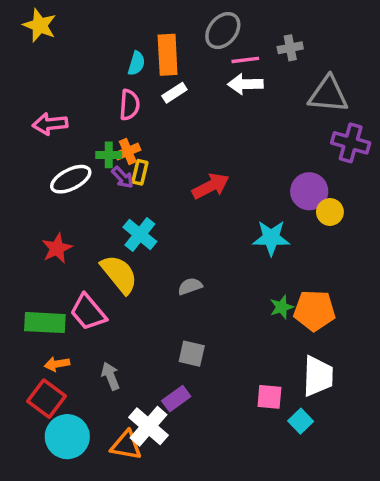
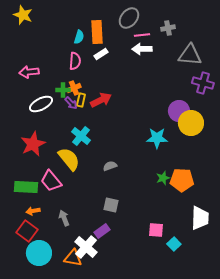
red arrow: (211, 186) -> (101, 100), moved
yellow circle: (330, 212) -> (191, 123), size x1.6
red star: (57, 248) -> (33, 144), size x1.4
white trapezoid: (318, 376) -> (200, 218), moved

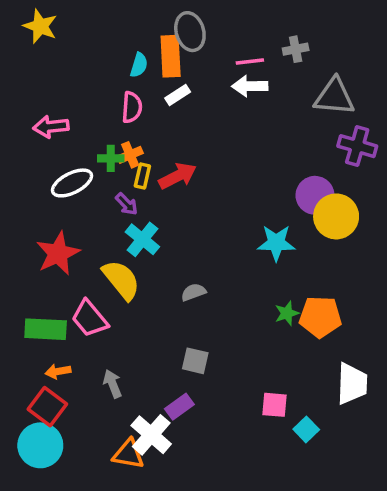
gray ellipse: (129, 18) -> (190, 32), moved, turned -55
purple arrow: (71, 103) -> (127, 204), moved
cyan circle: (39, 253) -> (40, 445), moved

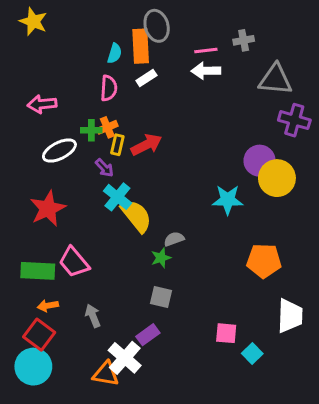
yellow semicircle: (121, 280) -> (136, 216), moved
gray semicircle: (193, 292) -> (174, 239), moved
green star: (287, 313) -> (161, 258), moved

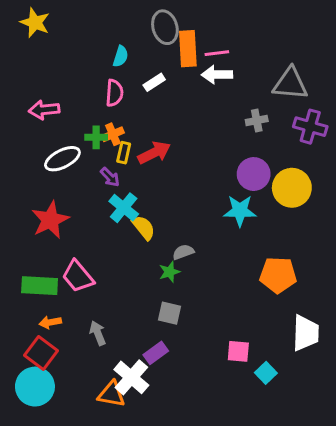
gray cross: (244, 40) -> (257, 120), moved
orange rectangle: (141, 46) -> (188, 49), moved
purple circle: (260, 161) -> (254, 174), moved
yellow semicircle: (136, 216) -> (144, 228), size x0.7

